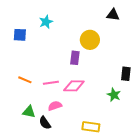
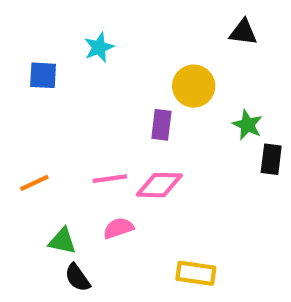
orange line: (25, 80) -> (34, 183), moved, turned -48
green star: (114, 95) -> (247, 125), moved
black semicircle: (45, 123) -> (77, 278), moved

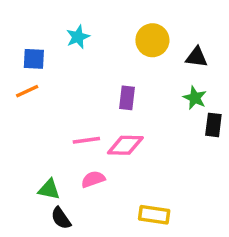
black triangle: (243, 32) -> (196, 57), moved
yellow circle: (194, 86) -> (152, 40), moved
orange line: (34, 183) -> (27, 91), moved

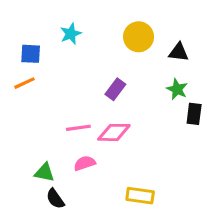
purple rectangle: (127, 98) -> (115, 89), turned 30

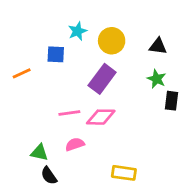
cyan star: (71, 34) -> (78, 31), moved
yellow circle: (139, 37) -> (112, 41), moved
blue square: (31, 54) -> (56, 54), moved
purple rectangle: (115, 89) -> (102, 79), size x1.5

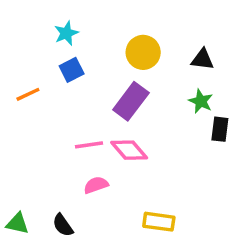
cyan star: (78, 31) -> (66, 33), moved
blue square: (56, 54) -> (72, 70), turned -30
pink diamond: (101, 117) -> (129, 150), turned 48
green triangle: (39, 152) -> (17, 223), moved

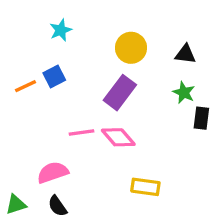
blue square: (72, 70) -> (54, 77), moved
pink semicircle: (96, 185) -> (53, 172), moved, size x1.4
yellow rectangle: (159, 222) -> (145, 187), moved
green triangle: (17, 223) -> (16, 204), turned -30

